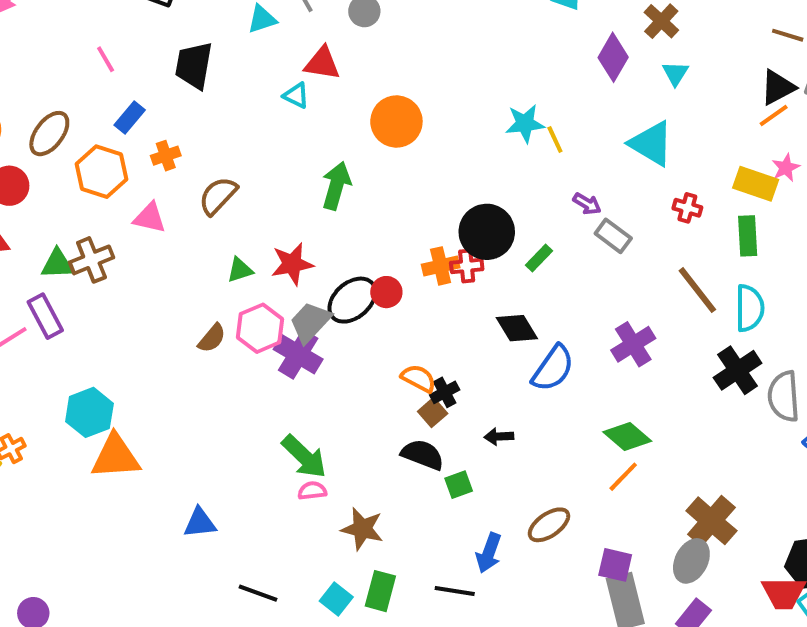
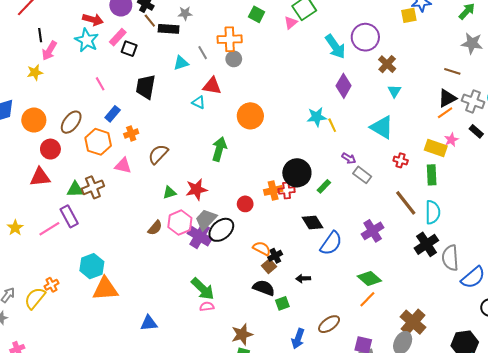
purple diamond: (613, 57) -> (344, 86), moved
black ellipse: (352, 300) -> (221, 230), moved
brown star: (362, 529) -> (242, 334), moved, turned -30

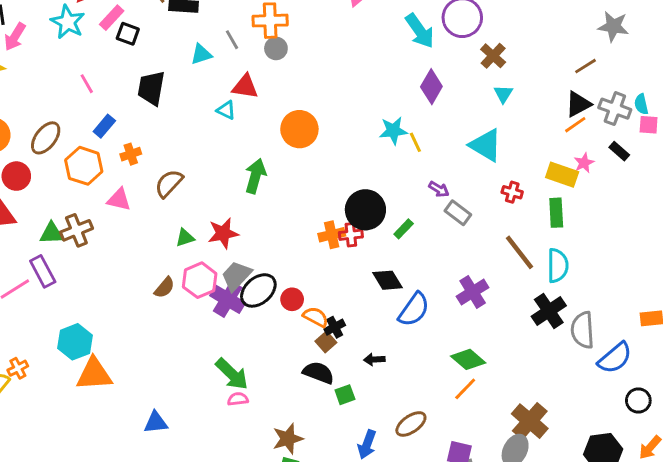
brown line: (452, 71) -> (586, 66), turned -49
red circle: (245, 204) -> (292, 299), moved

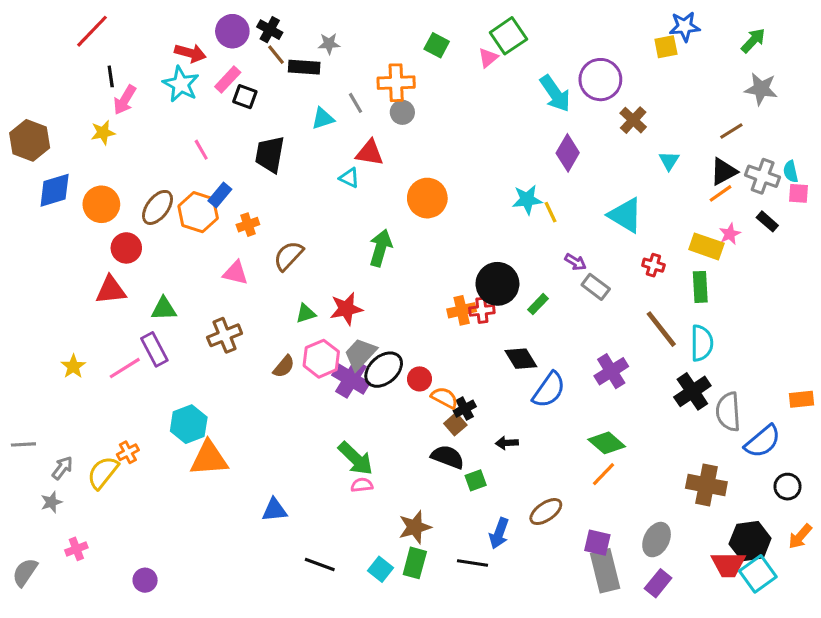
cyan triangle: (503, 94) -> (669, 161), moved
orange hexagon: (84, 166) -> (198, 212), moved
brown cross: (76, 230) -> (225, 335), moved
brown cross: (530, 421) -> (706, 485), moved, turned -30

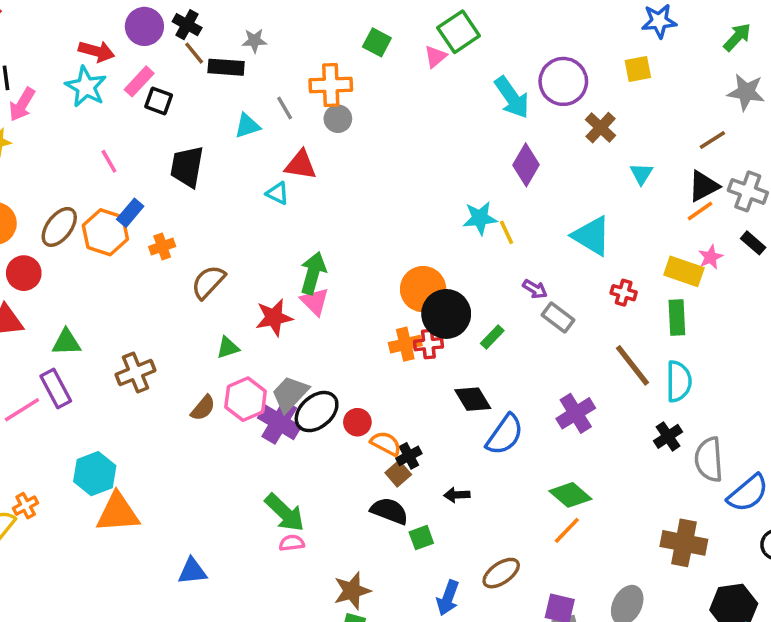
yellow square: (666, 47) -> (638, 69), moved
orange circle: (427, 198) -> (423, 289), moved
pink triangle: (235, 273) -> (315, 302), moved, turned 32
red star: (346, 309) -> (274, 317), moved
black cross: (692, 391) -> (668, 436), size x0.7

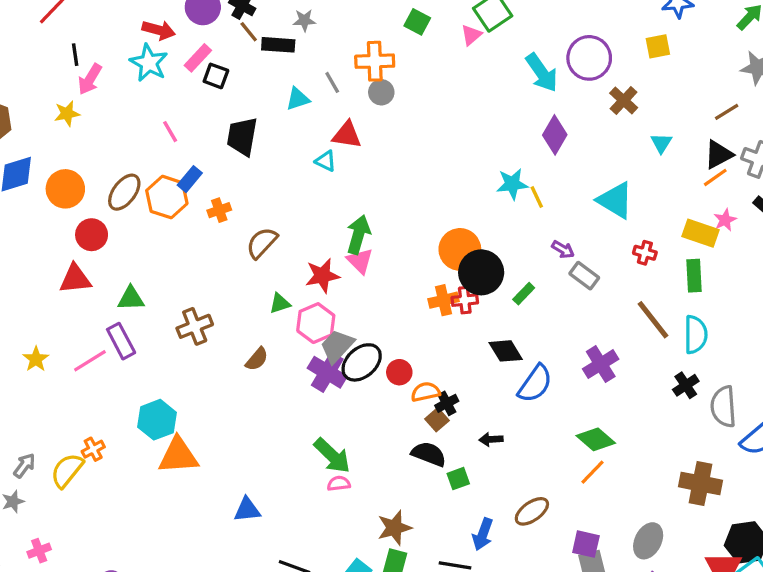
pink hexagon: (246, 399) -> (316, 323), moved
orange semicircle: (386, 443) -> (425, 392), turned -40

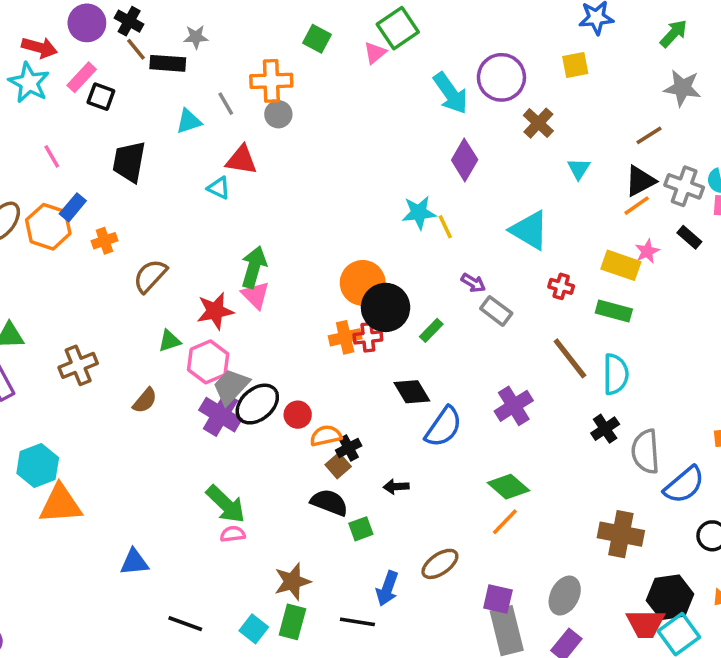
green rectangle: (694, 276) -> (614, 311), turned -72

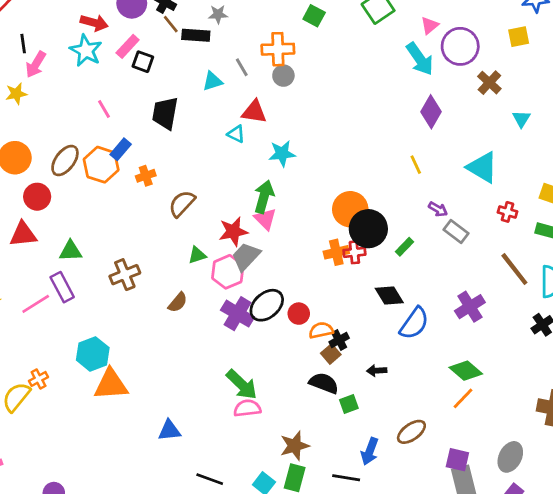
pink triangle: (375, 53) -> (430, 25), moved
cyan star: (419, 213) -> (282, 154), moved
gray trapezoid: (231, 387) -> (246, 257), moved
pink semicircle: (233, 534) -> (247, 408), size x1.4

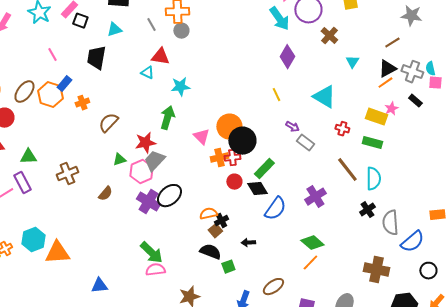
cyan triangle: (212, 81) -> (114, 30), moved
pink triangle: (265, 219) -> (201, 137), moved
green rectangle: (405, 247) -> (264, 169), moved, size x1.5
red circle: (299, 314) -> (234, 182), moved
cyan hexagon: (93, 354) -> (33, 240), moved

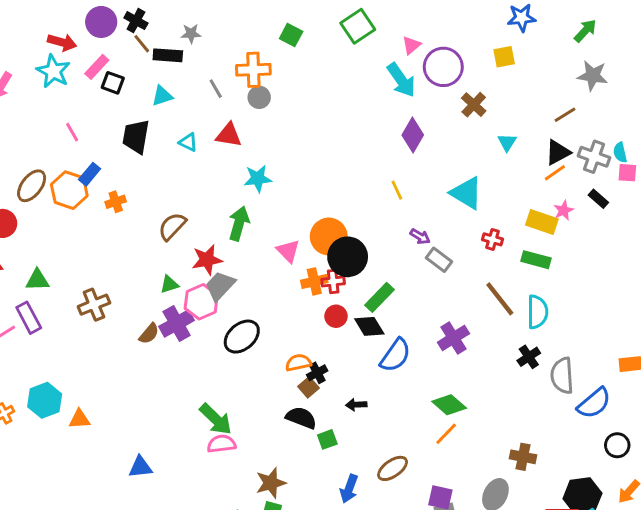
cyan triangle: (147, 73) -> (188, 142), moved
brown semicircle: (108, 123) -> (172, 226), moved
purple cross: (148, 202) -> (177, 323), moved, turned 30
orange triangle: (57, 253) -> (79, 419), size x0.6
brown cross: (376, 270) -> (523, 457), moved, size x0.7

